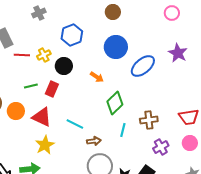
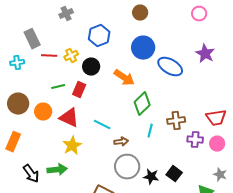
blue ellipse: (143, 66) -> (170, 67), turned 70
orange arrow: (97, 77) -> (124, 78), size x1.5
purple cross: (161, 147) -> (195, 140), moved, turned 35

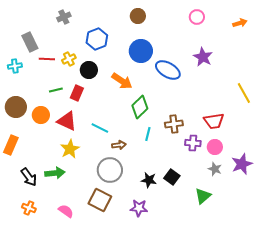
gray circle: (127, 167) -> (110, 170), moved
gray star: (220, 175) -> (215, 169), moved

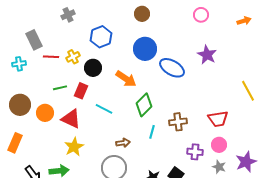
cyan line: (100, 128) -> (104, 109), moved
purple cross: (193, 143) -> (195, 152), moved

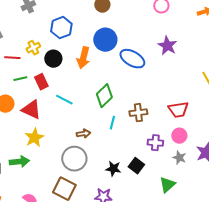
red line: (51, 57) -> (12, 58), moved
orange arrow: (126, 79) -> (83, 58), moved, turned 70
red rectangle: (81, 91) -> (41, 82), turned -49

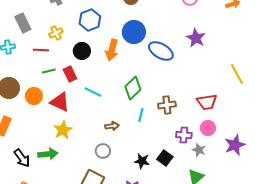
yellow cross: (33, 48) -> (56, 33), moved
gray star: (179, 158) -> (199, 150), moved
gray circle: (74, 159) -> (103, 151), size x0.6

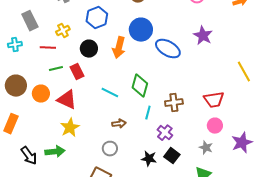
green diamond: (133, 88) -> (140, 86), turned -30
cyan line: (93, 92) -> (110, 93), moved
purple cross: (184, 135) -> (165, 133), moved, turned 35

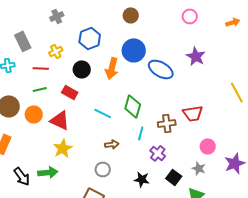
green line: (56, 69) -> (40, 89), moved
red rectangle: (77, 72) -> (70, 92), turned -35
red trapezoid: (214, 100) -> (193, 113), moved
black square: (172, 156) -> (174, 177), moved

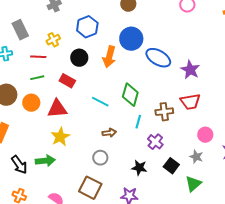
purple star: (196, 56) -> (190, 70), moved
red triangle: (60, 120) -> (57, 109), turned -30

